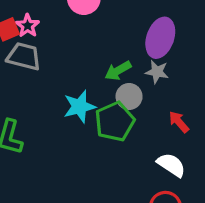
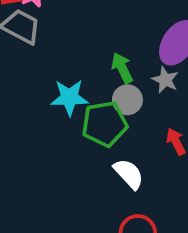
green arrow: (118, 71) -> (122, 68), turned 80
white semicircle: (171, 165) -> (129, 174), moved

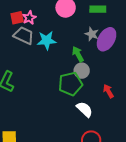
gray star: (165, 80) -> (92, 34), moved
cyan star: (69, 97) -> (47, 40), moved

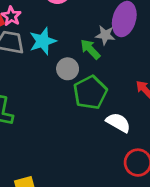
gray star: (92, 34) -> (105, 35), moved
gray circle: (82, 71) -> (68, 69), moved

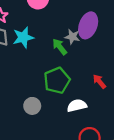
gray circle: (68, 69) -> (32, 106), moved
white semicircle: (118, 122) -> (77, 106), turned -48

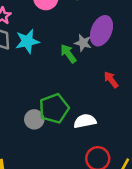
green pentagon: (57, 80) -> (54, 108), moved
red arrow: (99, 81) -> (111, 80), moved

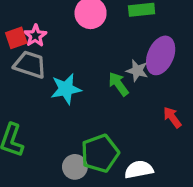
cyan star: (27, 41) -> (66, 89), moved

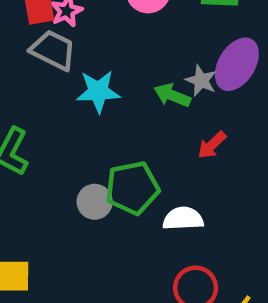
green arrow: (118, 84) -> (172, 95), turned -40
red arrow: (172, 117) -> (212, 145), moved, turned -105

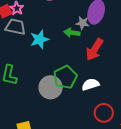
red arrow: (212, 145) -> (95, 50), size x1.6
gray circle: (95, 202) -> (51, 87), size x1.5

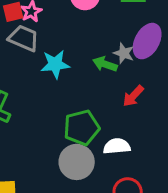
red arrow: (95, 50) -> (133, 96), size x0.7
gray circle: (51, 87) -> (77, 162), moved

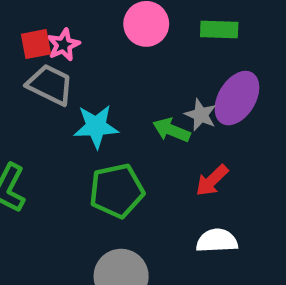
green pentagon: (82, 128) -> (117, 191), moved
white semicircle: (117, 146) -> (217, 241), moved

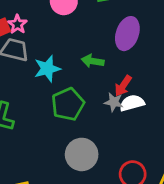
gray star: (201, 115) -> (114, 102), moved
white semicircle: (217, 241) -> (132, 103), moved

